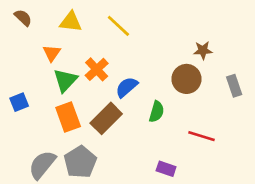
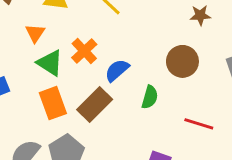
brown star: (203, 50) -> (200, 15), moved
green triangle: (65, 80) -> (50, 63), turned -40

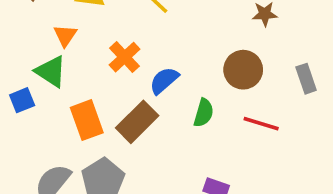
green triangle: (50, 63) -> (51, 71), moved
red line: (199, 124) -> (261, 124), moved

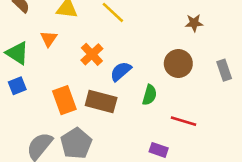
green triangle: (51, 71) -> (17, 53), moved
brown rectangle: (137, 122) -> (101, 101), turned 60
red line: (261, 124) -> (184, 121), moved

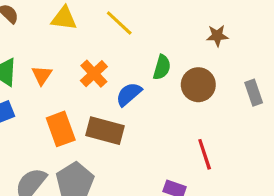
orange triangle: (49, 39) -> (42, 75), moved
green semicircle: (150, 95) -> (162, 67), moved
red line: (184, 121) -> (205, 154), turned 55

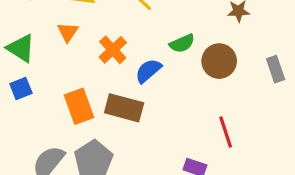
green semicircle: (162, 67) -> (182, 43), turned 50
orange triangle: (42, 75) -> (68, 32), moved

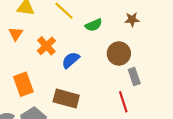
green semicircle: (182, 43) -> (94, 25), moved
gray rectangle: (276, 69) -> (134, 77), moved
brown rectangle: (124, 108) -> (66, 98), moved

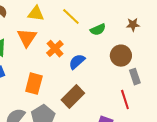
orange triangle: (16, 34) -> (27, 38), size x1.5
orange rectangle: (23, 84) -> (34, 84), turned 35
brown rectangle: (66, 98) -> (73, 97), turned -60

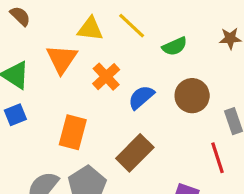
yellow triangle: (36, 14) -> (90, 29), moved
brown circle: (121, 56) -> (192, 96), moved

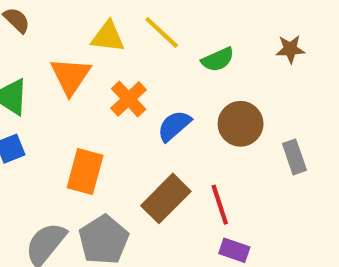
red line: (218, 158) -> (220, 205), moved

